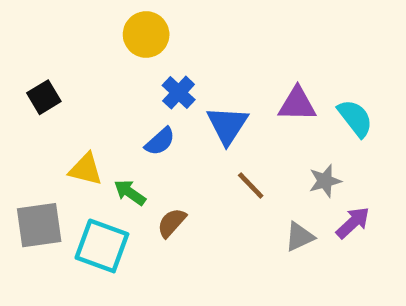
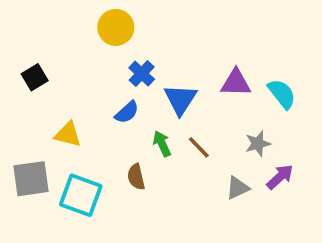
green arrow: (130, 193) -> (162, 144), moved, turned 30
brown semicircle: (172, 223) -> (136, 177), turned -55

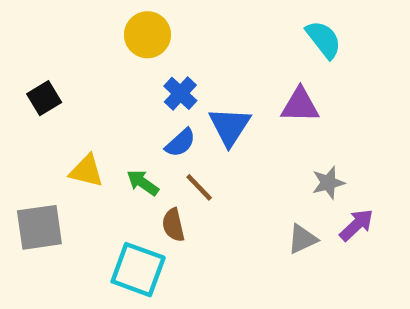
cyan semicircle: (282, 94) -> (324, 39), moved
blue semicircle: (127, 112) -> (180, 143), moved
green arrow: (162, 144) -> (143, 183), moved, turned -30
brown line: (199, 147) -> (199, 187), moved
cyan square: (81, 195) -> (138, 270), moved

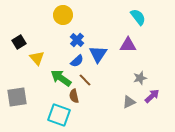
yellow triangle: (86, 171) -> (37, 58), moved, turned 35
green arrow: (143, 183) -> (61, 78), size x1.5

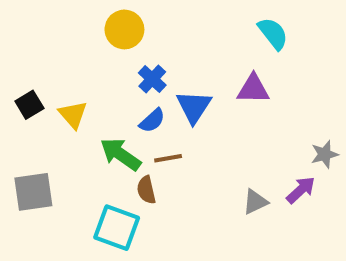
black square: (19, 42) -> (29, 105), moved
gray star: (140, 78) -> (325, 154), moved
brown line: (85, 80) -> (168, 158), turned -56

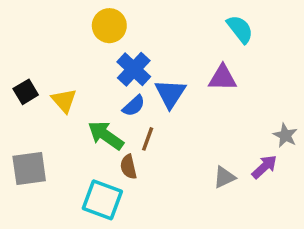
blue cross: (152, 79) -> (134, 69), size x1.4
gray star: (325, 154) -> (285, 135), turned -30
brown line: (168, 158) -> (148, 139), turned -60

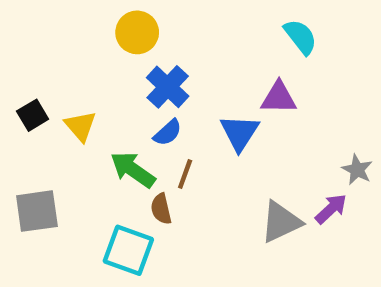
blue triangle: (170, 94) -> (240, 133), moved
gray triangle: (224, 177) -> (281, 222), size x1.5

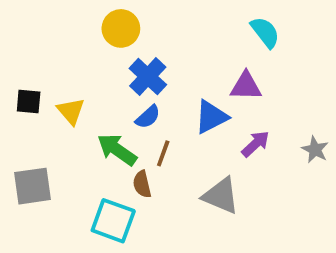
black square: (33, 115) -> (29, 102), turned 36
blue triangle: (240, 133) -> (211, 117), turned 30
purple arrow: (331, 209) -> (255, 144), moved
gray triangle: (281, 222) -> (221, 196), moved, turned 48

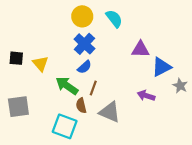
yellow circle: (121, 28) -> (82, 16), moved
cyan semicircle: (265, 32) -> (114, 19), moved
blue triangle: (211, 117) -> (161, 67), moved
purple arrow: (255, 144) -> (146, 96), moved, turned -119
gray triangle: (221, 196) -> (110, 112), moved

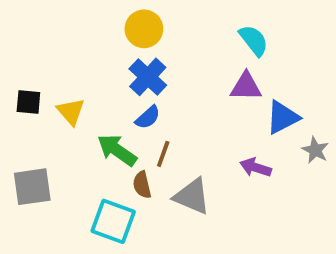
cyan semicircle: (114, 19) -> (254, 40), moved

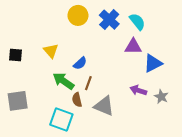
blue cross: (148, 77) -> (109, 20), moved
yellow triangle: (71, 112) -> (51, 51), moved
gray star: (315, 150) -> (161, 97), moved

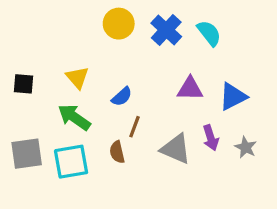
purple triangle: (133, 47) -> (190, 89), moved
green arrow: (63, 81) -> (74, 117), moved
purple arrow: (138, 90) -> (211, 138), turned -126
gray triangle: (104, 106) -> (176, 149), moved
cyan square: (61, 120) -> (71, 162), moved, turned -30

